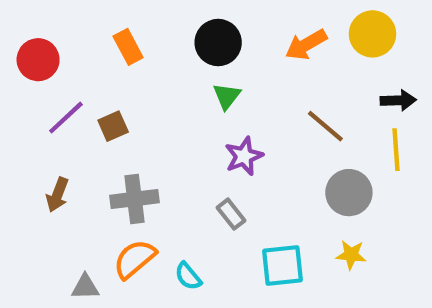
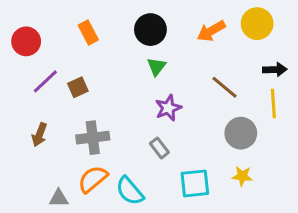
cyan semicircle: (188, 276) -> (130, 191), size x1.5

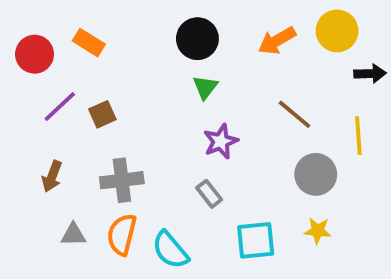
orange rectangle: (88, 32) -> (89, 43), moved, turned -30
black arrow: (275, 69) -> (370, 74), moved
orange semicircle: (93, 179) -> (122, 235), turned -36
gray triangle: (59, 198) -> (73, 235), moved

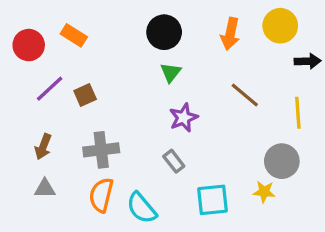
orange arrow: (277, 41) -> (230, 34), turned -48
gray circle: (316, 174) -> (282, 161), moved
gray triangle: (73, 235) -> (45, 189), moved

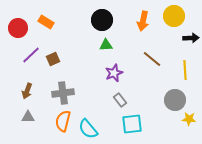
green triangle: (171, 72) -> (106, 45), turned 48
gray rectangle: (174, 161) -> (120, 100), moved
yellow star: (264, 192) -> (189, 119), moved

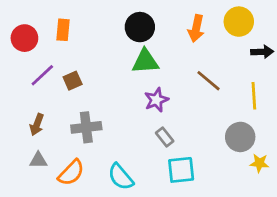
orange rectangle: (46, 22) -> (63, 30), turned 63
green triangle: (106, 45) -> (145, 61), size x1.5
orange semicircle: (63, 121) -> (71, 173), moved, turned -150

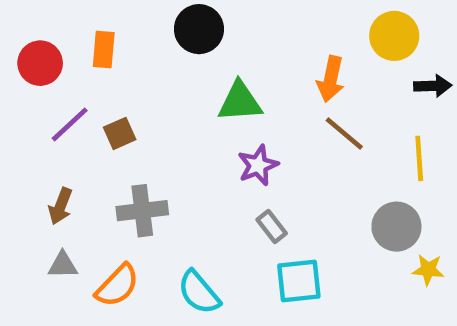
black circle: (140, 27) -> (199, 29), moved
orange arrow: (196, 28) -> (331, 79), moved

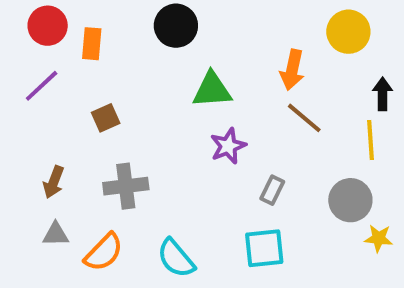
red circle: (40, 63) -> (48, 26), moved
black arrow: (433, 86) -> (383, 94), moved, turned -88
purple line: (70, 124) -> (42, 86), moved
gray rectangle: (272, 227) -> (272, 190), moved, turned 64

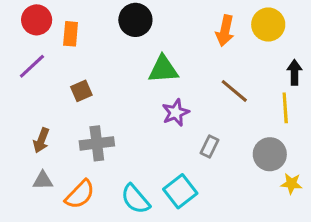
orange arrow: (292, 70) -> (225, 31), moved
cyan square: (264, 248) -> (180, 191), moved, turned -32

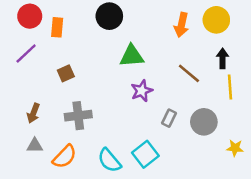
black arrow: (294, 72) -> (223, 58), moved
gray circle: (270, 154) -> (204, 122), moved

